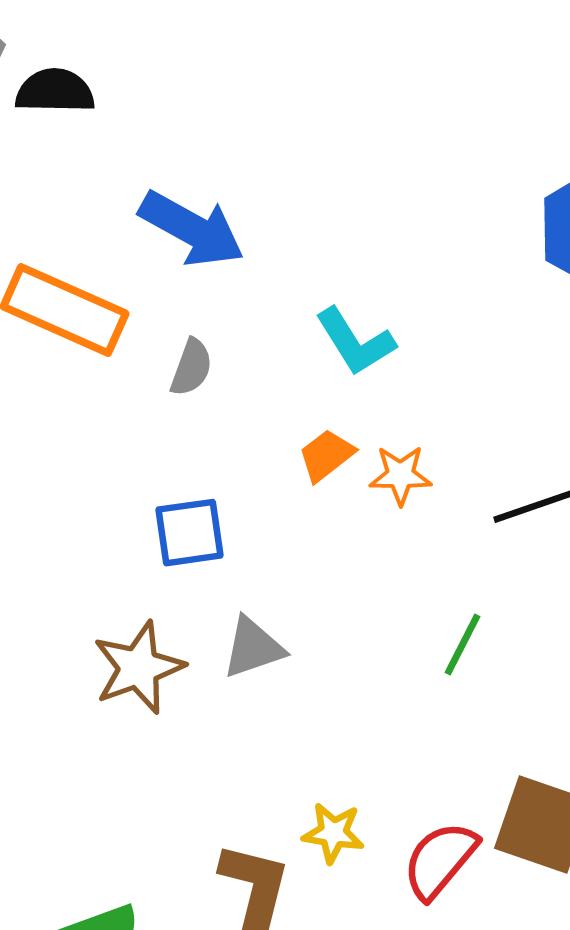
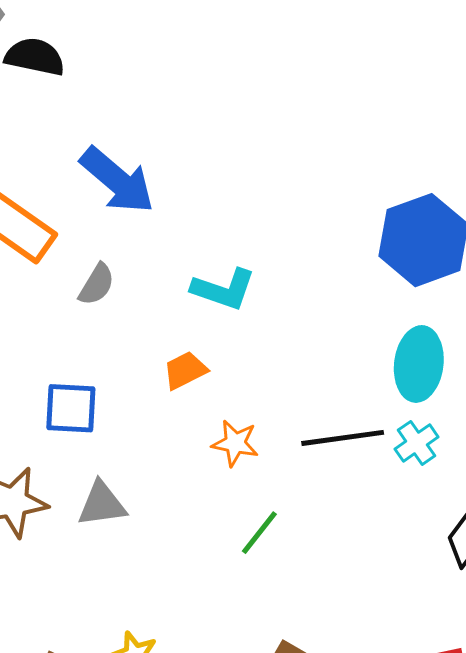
cyan L-shape: (355, 342) -> (224, 289), turned -50
orange star: (400, 475) -> (235, 443), moved

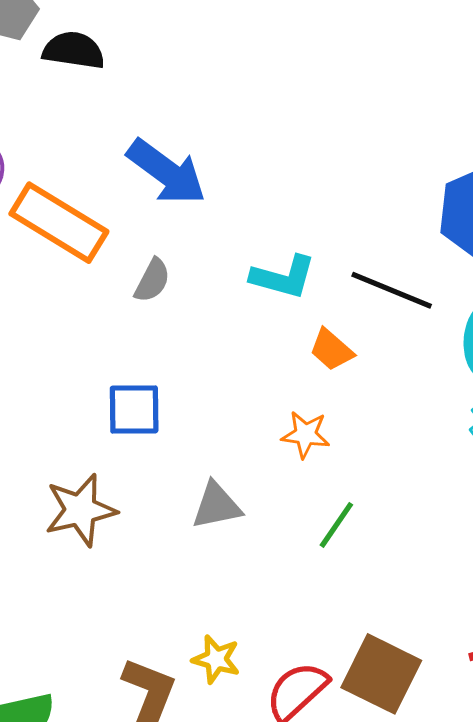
orange trapezoid: (185, 370) -> (331, 350), moved, turned -108
black line: (343, 438) -> (392, 290), moved, turned 34
gray triangle: (102, 504) -> (217, 506), moved

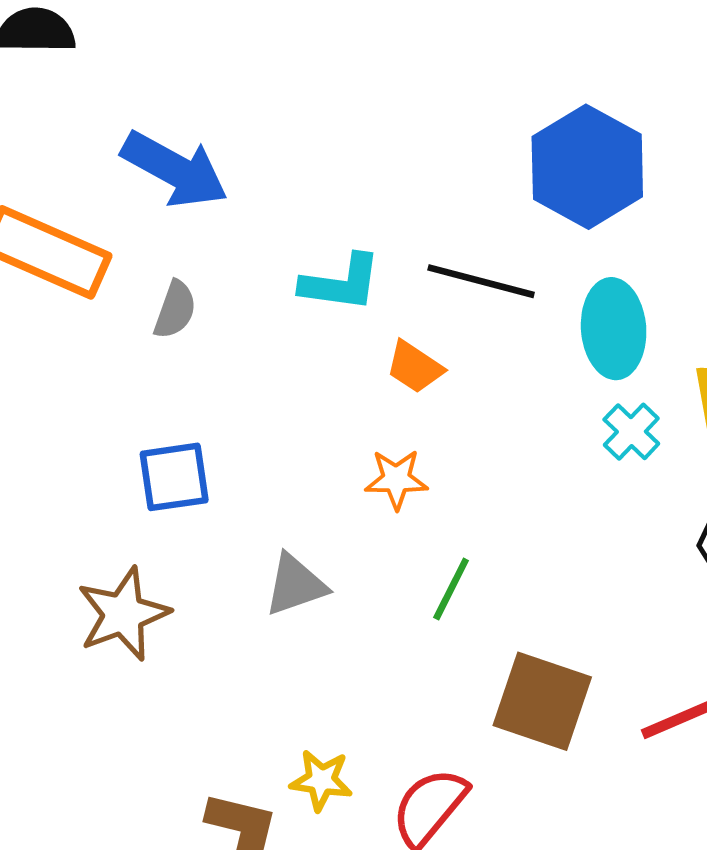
brown square: (381, 674) -> (542, 701), moved

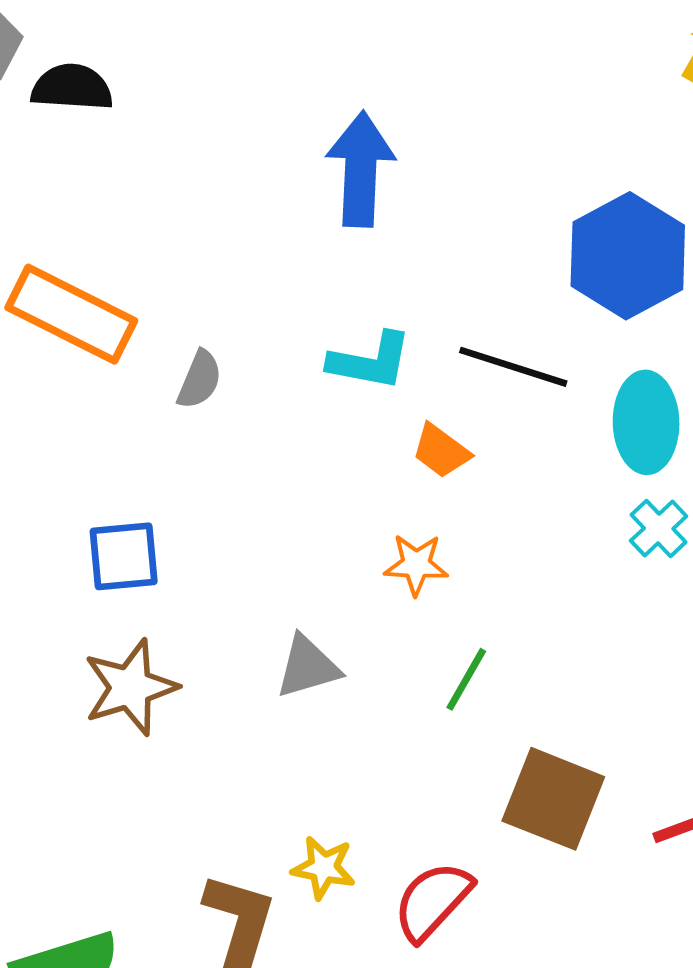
blue arrow: (175, 169) -> (361, 169), moved, turned -119
blue square: (174, 477) -> (124, 556), moved

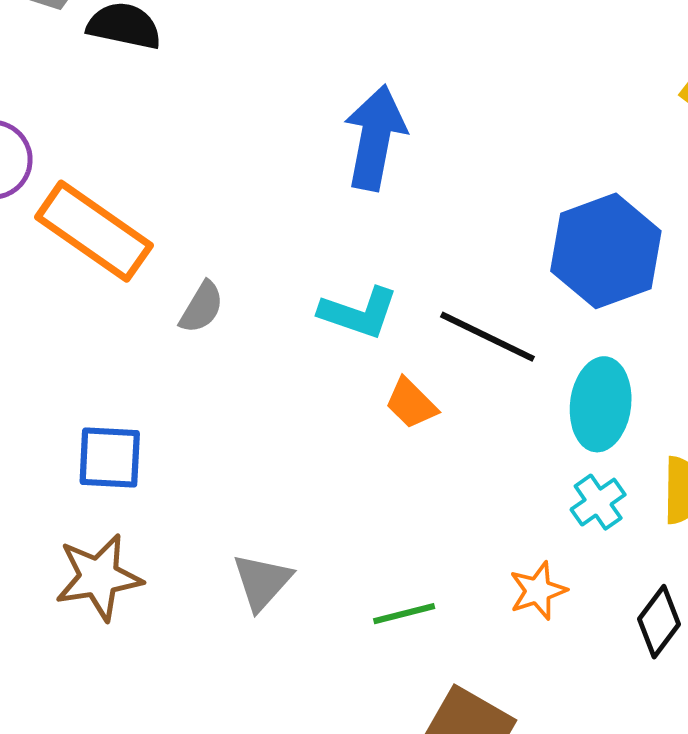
orange star: (416, 565) -> (538, 591), moved, turned -30
gray triangle: (308, 667) -> (262, 582), turned -40
green line: (466, 679) -> (404, 614), turned 38

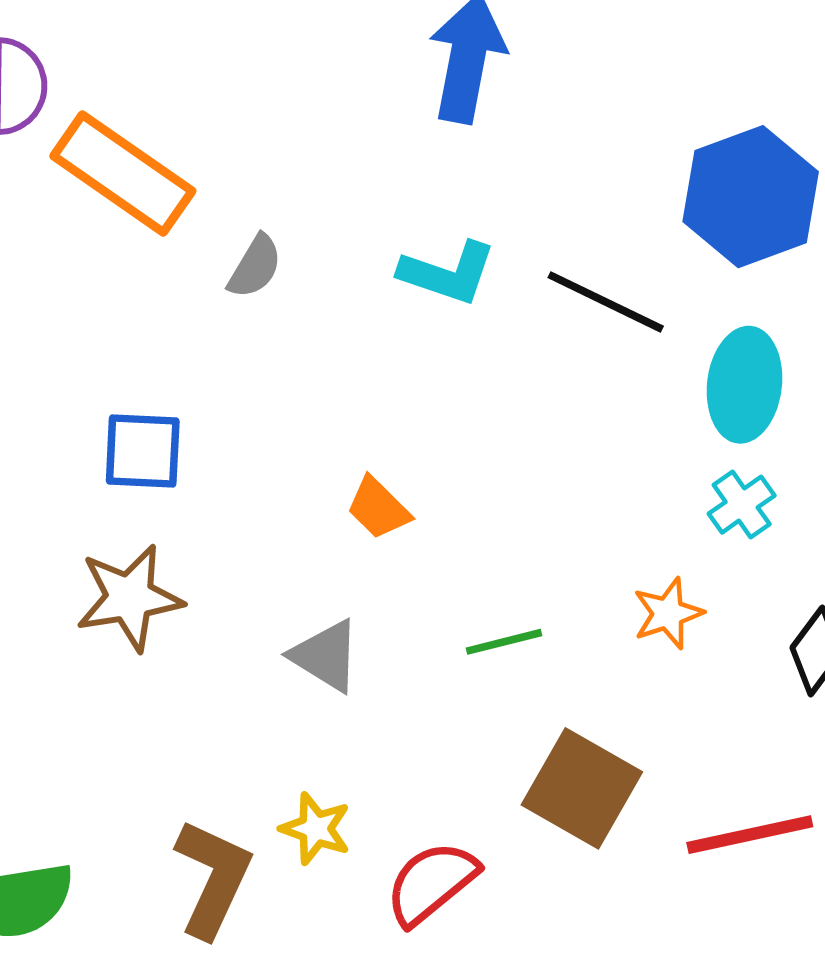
orange trapezoid: (411, 403) -> (378, 508), moved
gray triangle: (262, 582) -> (326, 656), moved, turned -40

